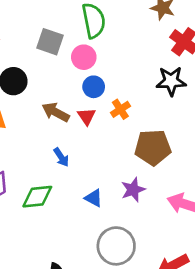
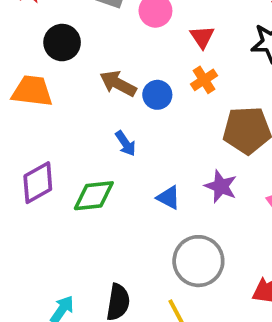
blue circle: (94, 87) -> (157, 95), moved
red triangle: (87, 116) -> (202, 37), moved
purple star: (133, 190) -> (221, 186), turned -30

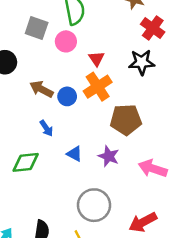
orange cross: (204, 80) -> (98, 87), size x1.6
blue triangle: (169, 198) -> (74, 154), moved

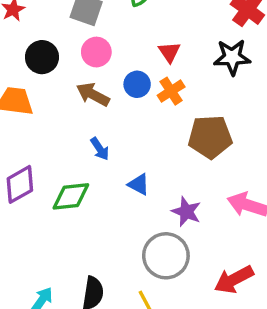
pink circle: (66, 41) -> (96, 52), moved
orange cross: (98, 87) -> (171, 91), size x0.7
blue circle: (67, 96) -> (137, 84), moved
purple star: (109, 156) -> (186, 212), moved

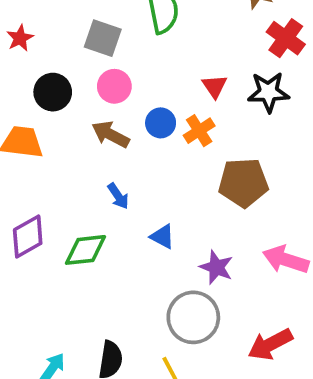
red triangle: (169, 52) -> (214, 86), moved

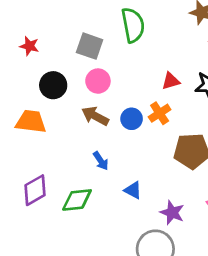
red star: (20, 38) -> (29, 46), turned -30
red triangle: (214, 86) -> (171, 81), turned 48
blue circle: (161, 123) -> (132, 119), moved

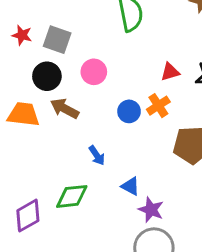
gray square: (90, 46) -> (57, 40), moved
brown arrow: (95, 116) -> (65, 108), moved
purple diamond: (35, 190) -> (28, 216), moved
purple star: (172, 213) -> (151, 210), moved

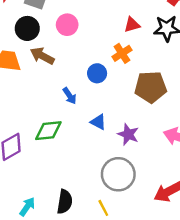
blue circle: (129, 111) -> (97, 73), moved
purple star: (151, 210) -> (128, 134), moved

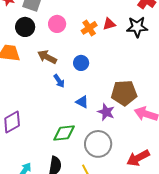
orange cross: (122, 53) -> (89, 28), moved
brown arrow: (42, 56) -> (47, 57), moved
brown pentagon: (151, 87) -> (124, 93), moved
green diamond: (48, 131) -> (64, 133), moved

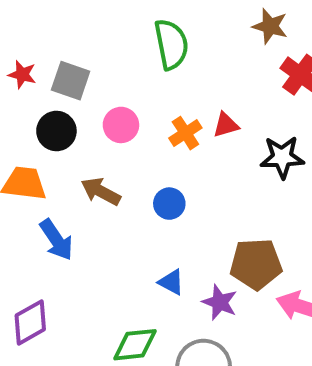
black star: (137, 27) -> (282, 157), moved
blue arrow: (59, 81) -> (56, 240), moved, size x1.5

